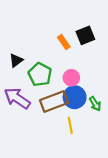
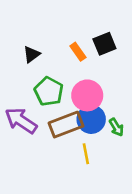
black triangle: (16, 60) -> (32, 54), moved
pink circle: (71, 78) -> (87, 95), size x1.5

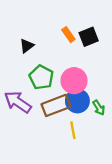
orange rectangle: (78, 52) -> (68, 35), moved

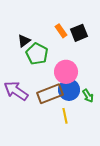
green pentagon: (41, 77) -> (37, 54), moved

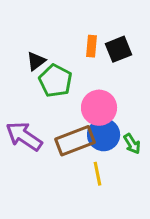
orange rectangle: (61, 31) -> (92, 46), turned 40

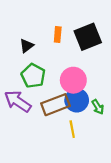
orange rectangle: (92, 46) -> (58, 35), moved
black square: (119, 49) -> (88, 37), size x1.4
green pentagon: (55, 81) -> (33, 76), moved

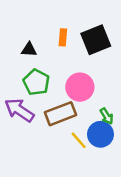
black triangle: (27, 46) -> (29, 49), turned 40
blue circle: (77, 100) -> (100, 134), moved
yellow line: (72, 129) -> (79, 140), turned -30

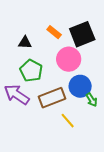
orange rectangle: (63, 37) -> (54, 32), turned -56
pink circle: (80, 87) -> (69, 59), moved
blue circle: (100, 134) -> (80, 86), moved

